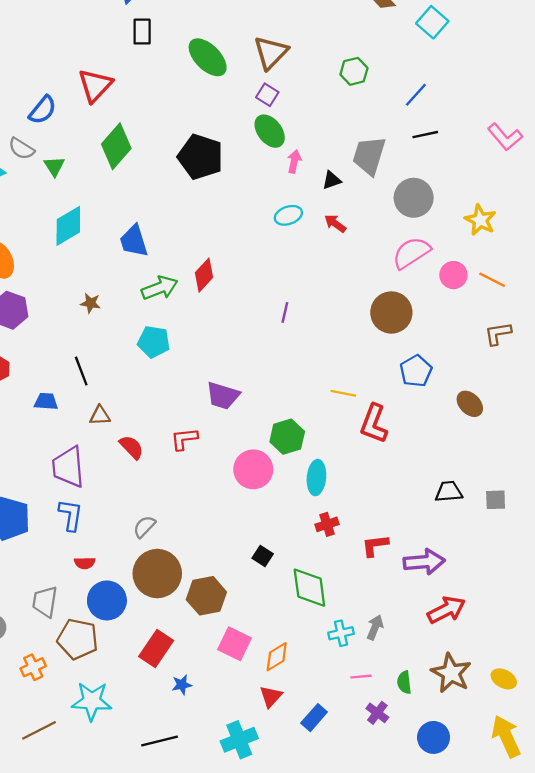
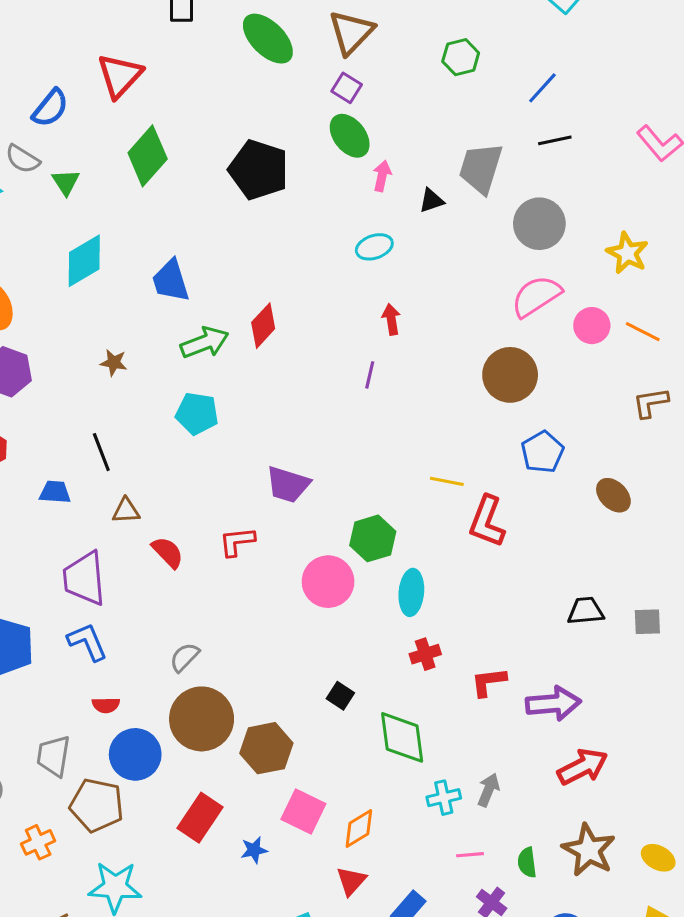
red arrow: (335, 224) -> (391, 319), moved, turned 45
blue L-shape: (71, 515) -> (87, 642), turned -32
blue star: (182, 685) -> (254, 850), moved

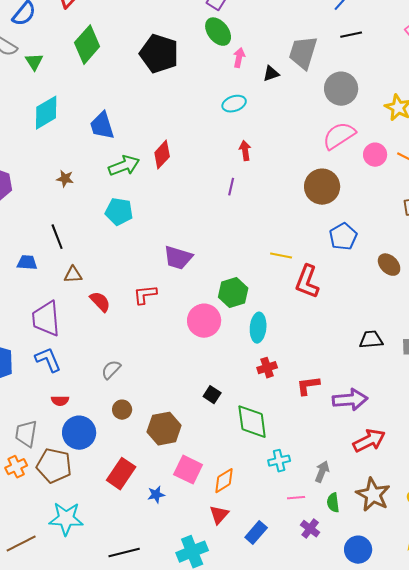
brown circle: (202, 719) -> (122, 410), size x0.5
gray arrow: (488, 790) -> (322, 472), moved
orange cross: (38, 842) -> (16, 467), moved

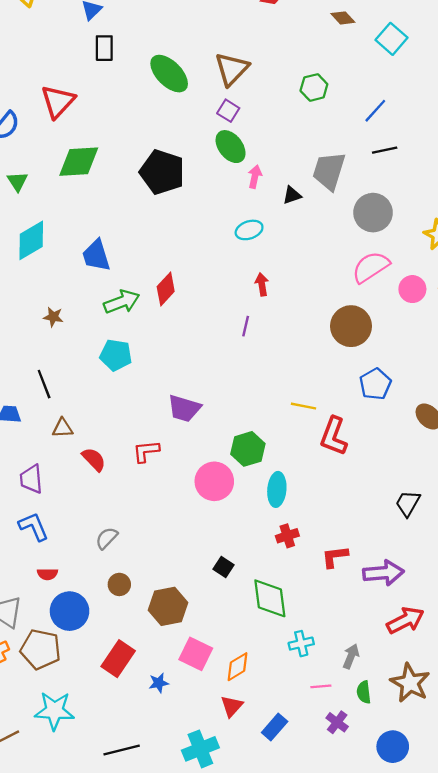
green diamond: (87, 45) -> (79, 162), turned 45
purple trapezoid: (46, 319) -> (31, 479), size x0.7
black trapezoid: (371, 340) -> (408, 503), turned -55

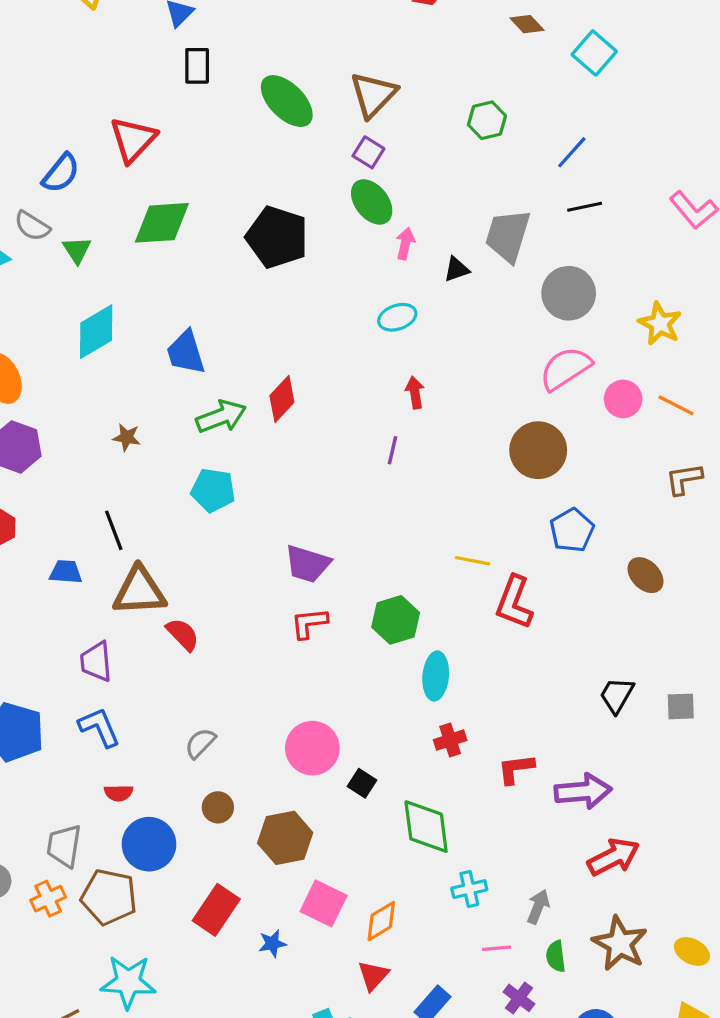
brown triangle: (63, 428) -> (139, 591), size x1.8
red L-shape: (146, 451) -> (309, 623), moved
pink circle: (214, 481) -> (312, 748), moved

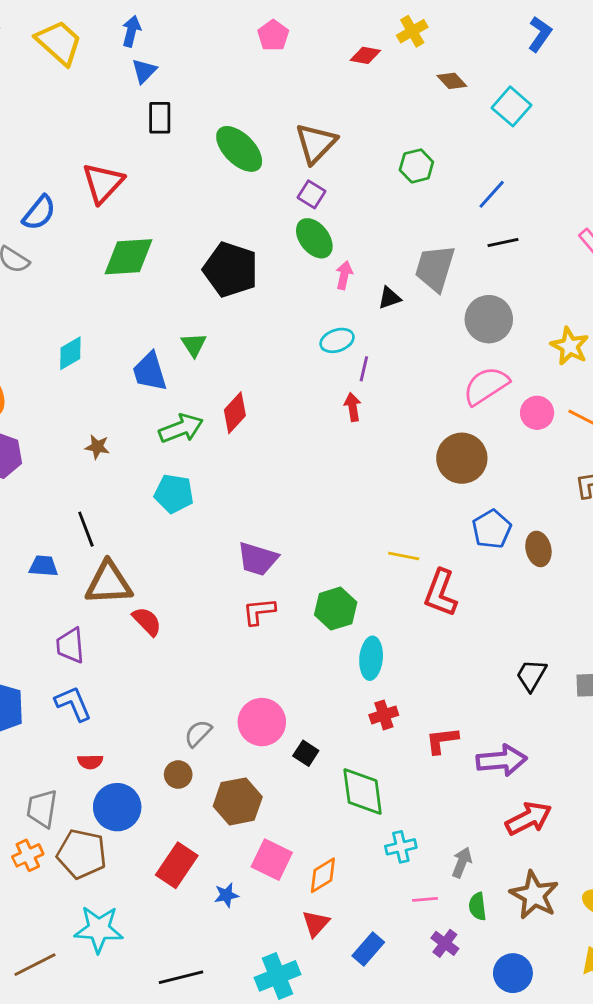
green triangle: (77, 250) -> (194, 345), moved
cyan diamond: (96, 332) -> (70, 353), size x0.7
purple line: (392, 450) -> (364, 369), moved
brown ellipse: (646, 575) -> (538, 549), moved, turned 32
gray semicircle: (200, 743) -> (198, 733), moved

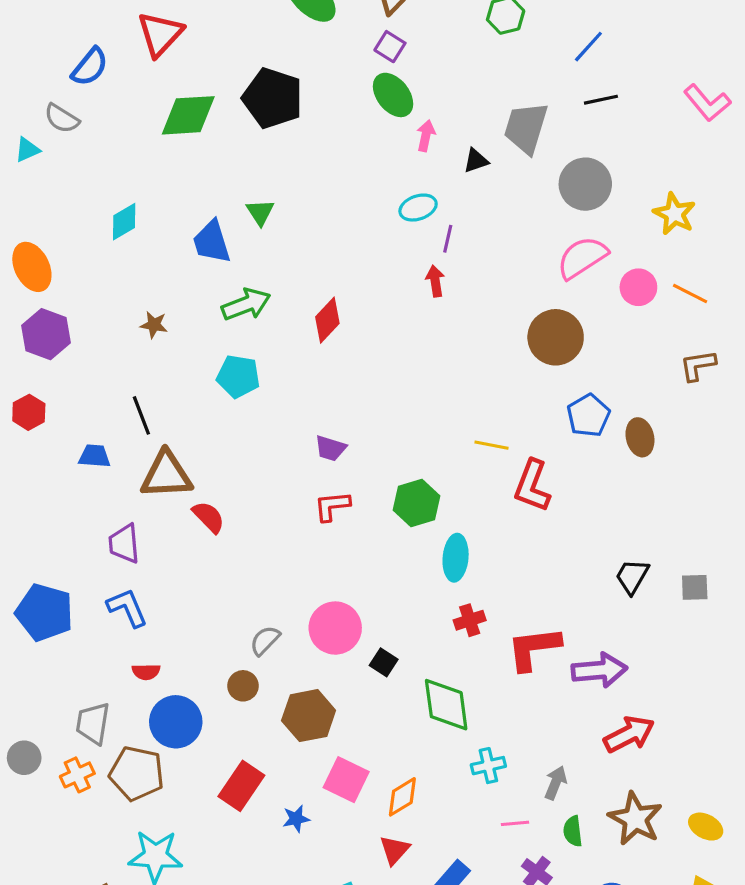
black pentagon: (231, 270) -> (273, 98), moved
red diamond: (235, 413) -> (327, 320), moved
purple trapezoid: (258, 559) -> (330, 448), size x0.7
red L-shape: (442, 740) -> (534, 648), size x1.5

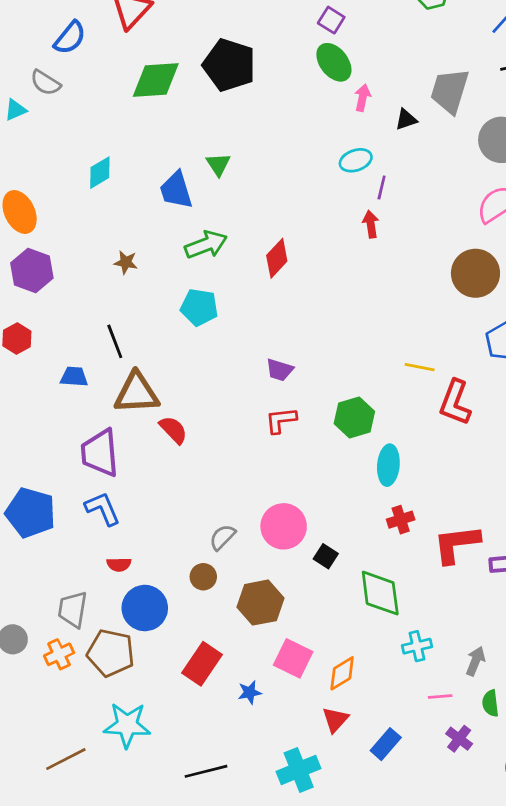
purple trapezoid: (124, 544) -> (100, 453), size x1.4

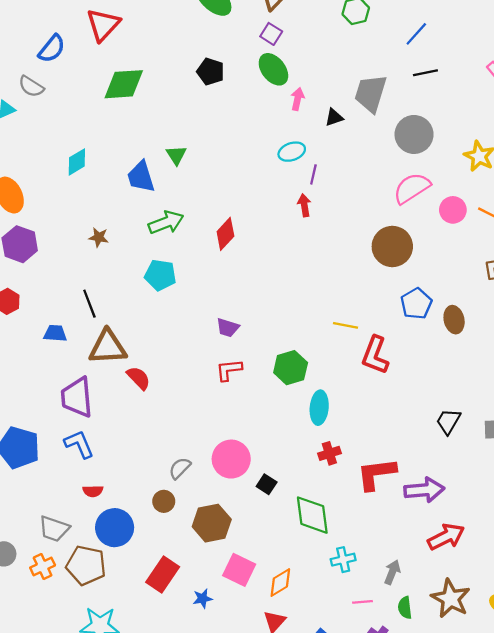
black pentagon: (229, 65) -> (211, 72), moved, size x0.6
gray trapezoid: (73, 609) -> (54, 529), turned -80

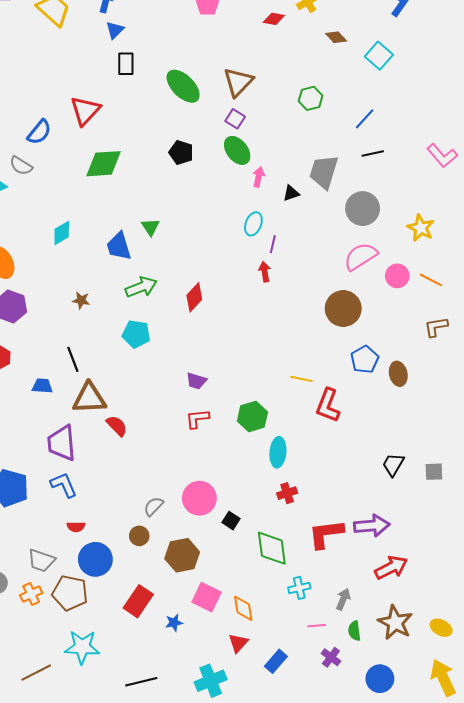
cyan ellipse: (292, 152) -> (253, 224), turned -50
red L-shape: (376, 474) -> (326, 534), moved
orange diamond: (280, 582) -> (243, 608), turned -68

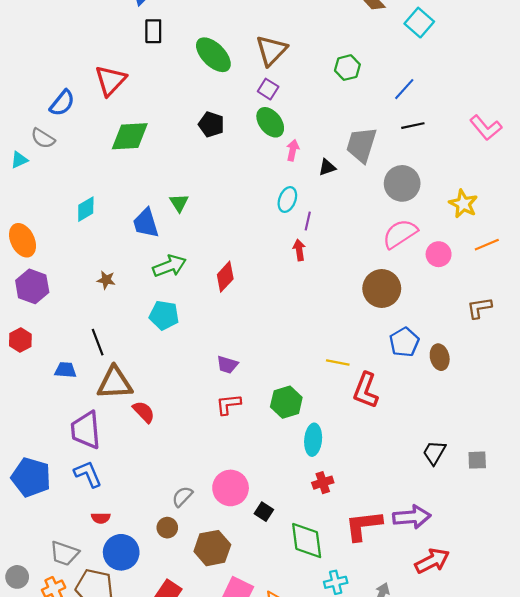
orange line: (431, 280) -> (487, 245), moved, turned -50

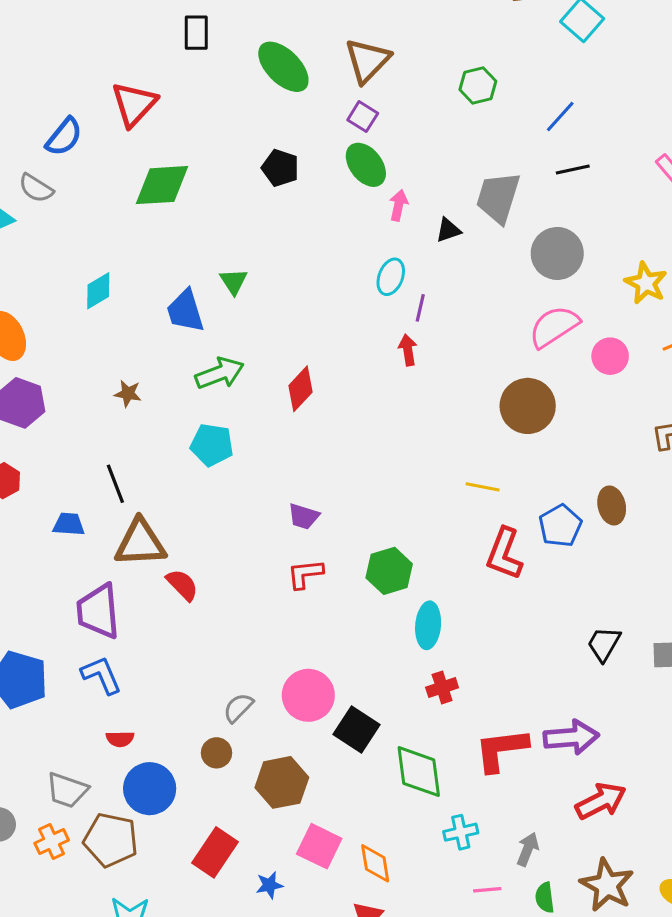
blue pentagon: (404, 342) -> (560, 526), moved
yellow line: (338, 362) -> (483, 487), moved
black square: (264, 512) -> (357, 730), size x1.6

